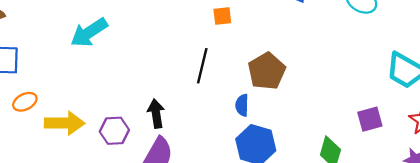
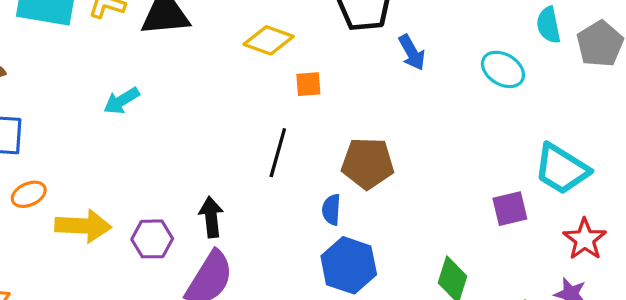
cyan arrow: (89, 32) -> (122, 101), size x0.7
brown pentagon: (267, 71) -> (368, 163), turned 30
purple square: (370, 119) -> (510, 209), moved

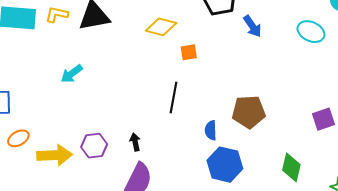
brown pentagon: (368, 163) -> (249, 112), moved
black arrow: (211, 217) -> (135, 142), size x0.7
purple hexagon: (152, 239) -> (94, 146), moved

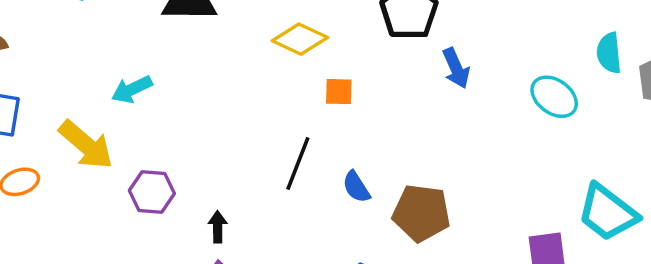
blue semicircle: (211, 130) -> (356, 187), moved, turned -42
purple hexagon: (94, 146) -> (152, 192), moved
yellow arrow: (55, 155) -> (86, 145), moved, turned 32

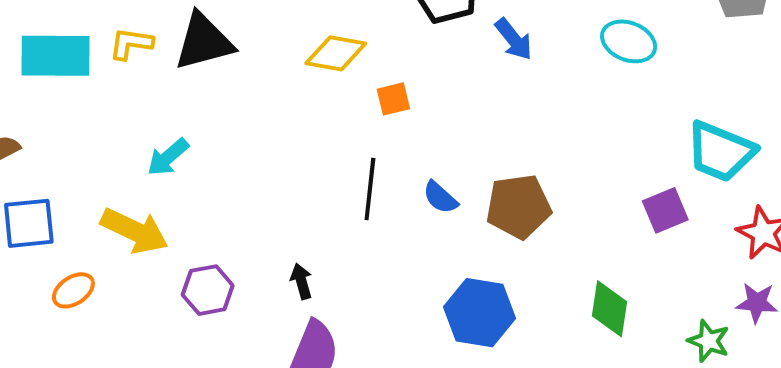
purple hexagon: (152, 192) -> (208, 290), moved

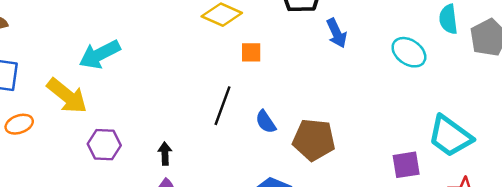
cyan arrow: (168, 157) -> (100, 54), size x1.4

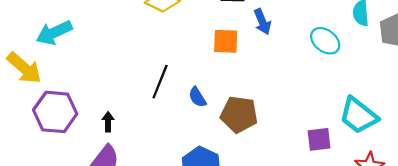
orange square: (251, 52) -> (226, 41), moved, size x1.4
purple hexagon: (104, 145) -> (55, 112), size x1.5

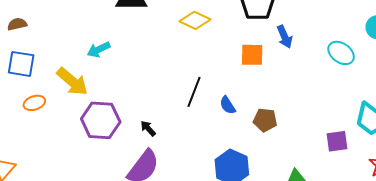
cyan arrow: (54, 33) -> (99, 50), size x0.7
brown pentagon: (239, 114) -> (265, 120), size x0.7
black arrow: (108, 122) -> (148, 128), turned -42

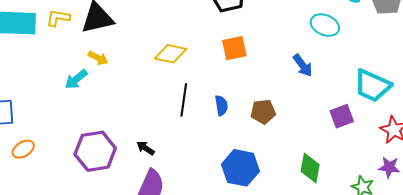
yellow diamond: (195, 20) -> (171, 54), moved
blue arrow: (285, 37) -> (303, 65), moved
yellow arrow: (72, 82) -> (98, 58), moved, size x0.6
blue semicircle: (228, 105) -> (221, 105), turned -144

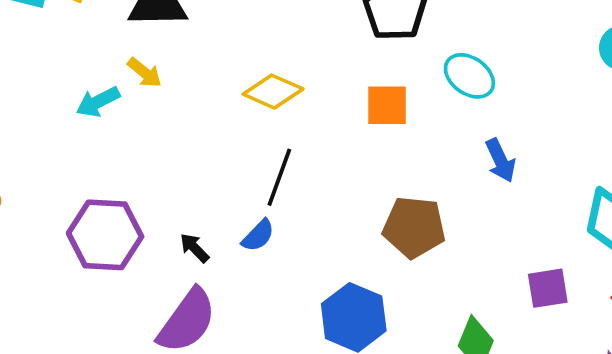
cyan ellipse: (325, 25) -> (469, 76), moved
blue semicircle: (221, 105) -> (258, 236), moved, turned 42
brown pentagon: (263, 112) -> (414, 227), size x1.4
purple square: (342, 116) -> (548, 288), moved

